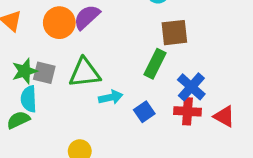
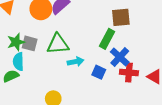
blue cross: (191, 87) -> (120, 57), moved
blue square: (144, 112) -> (99, 72), turned -32

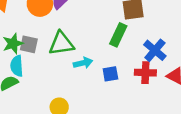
blue cross: (120, 57) -> (155, 50), moved
blue square: (99, 72) -> (110, 74), turned -32

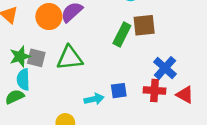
green rectangle: (118, 35) -> (122, 35), moved
cyan arrow: (83, 63) -> (94, 99), moved

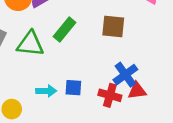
green rectangle: (122, 35) -> (64, 30), moved
red triangle: (185, 95) -> (137, 91), moved, turned -48

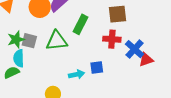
red cross: (110, 95) -> (112, 39), moved

